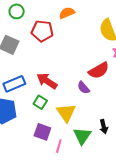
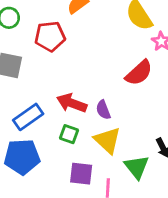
purple semicircle: (83, 88) -> (103, 110), moved, turned 32

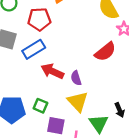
blue rectangle: (28, 117) -> (34, 49), moved
green square: (69, 134) -> (40, 106), moved

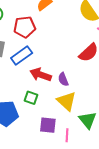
green square: (40, 106) -> (31, 98), moved

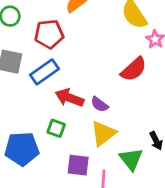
purple semicircle: (63, 79) -> (99, 104), turned -32
yellow triangle: (66, 101) -> (103, 133), turned 40

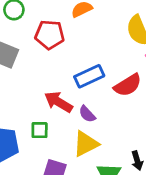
blue rectangle: (44, 72) -> (89, 76), moved
green square: (56, 128) -> (40, 130), turned -30

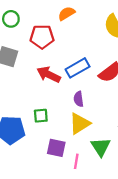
red arrow: (58, 102) -> (49, 75), moved
purple semicircle: (87, 114) -> (79, 99), turned 40

